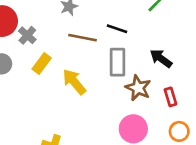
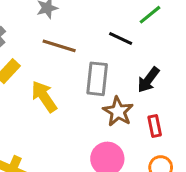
black line: (117, 29) -> (121, 38), moved
black arrow: (161, 58) -> (148, 80), turned -95

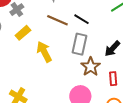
black line: (121, 38) -> (82, 19), moved

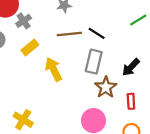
brown line: (57, 20) -> (69, 34), turned -30

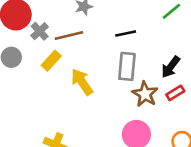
black line: (97, 33) -> (126, 34), turned -36
brown line: (69, 34) -> (69, 35), moved
red rectangle: (131, 101) -> (175, 93), moved, turned 70

